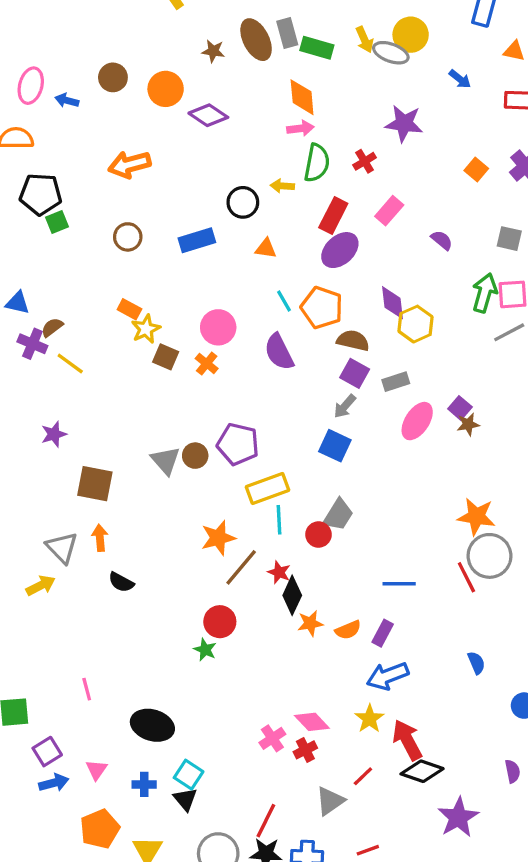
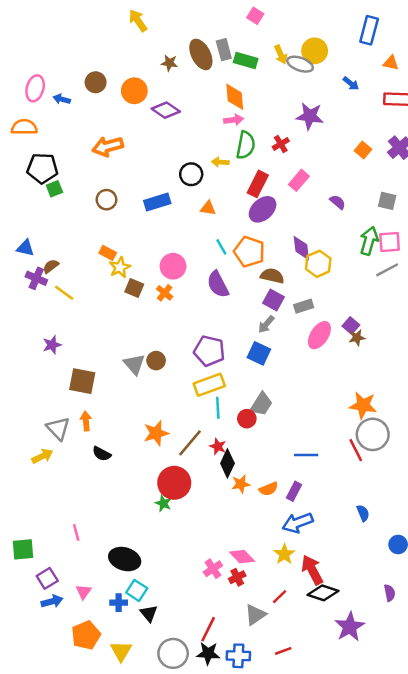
purple pentagon: (238, 444) -> (209, 351), moved
orange star: (218, 538) -> (156, 433), moved
red circle: (220, 622) -> (174, 483), size x1.4
cyan square: (189, 775) -> (137, 590), moved

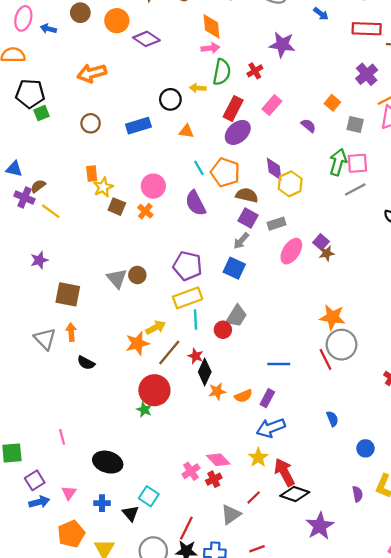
orange square: (363, 150) -> (332, 103), moved
orange rectangle: (108, 253) -> (92, 174), turned 56
yellow arrow: (42, 456) -> (156, 327), moved
cyan square: (137, 590) -> (149, 496), moved

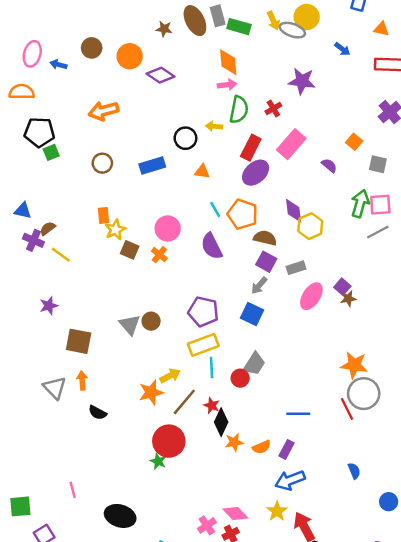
pink rectangle: (272, 105) -> (291, 144), size x1.4

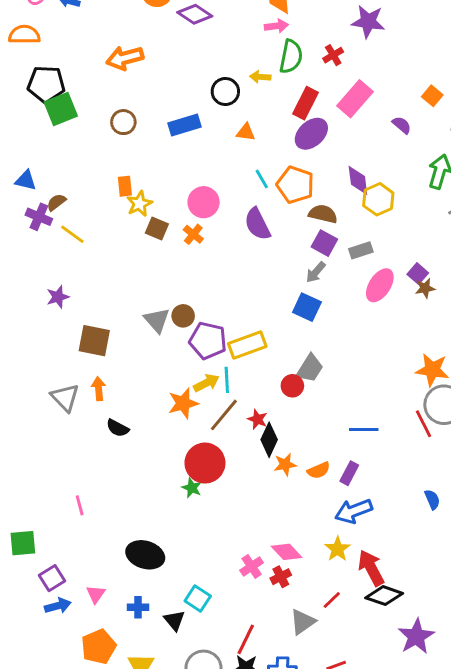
green square: (51, 152) -> (61, 109), size x1.6
purple pentagon: (203, 312) -> (208, 341), moved
cyan line: (212, 367) -> (227, 380), moved
pink line: (73, 490) -> (80, 505), moved

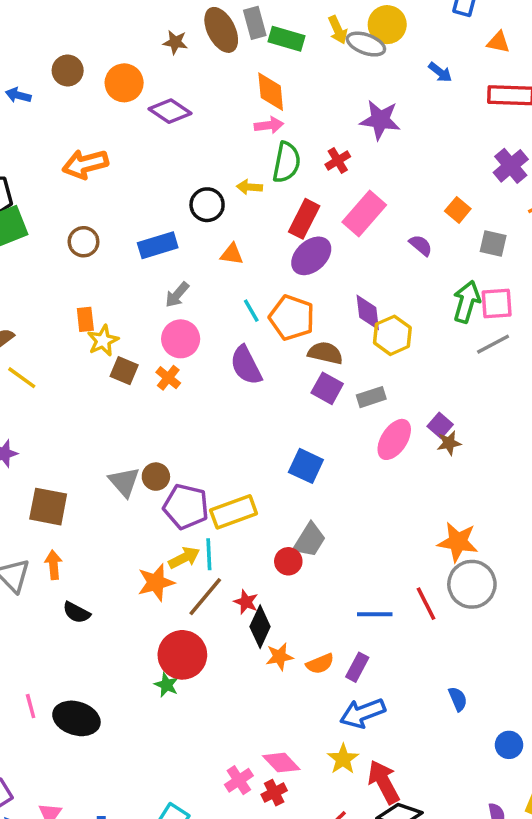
gray arrow: (316, 272) -> (177, 295), moved
red line: (424, 424) -> (426, 604), moved
black ellipse: (145, 555) -> (76, 718), moved

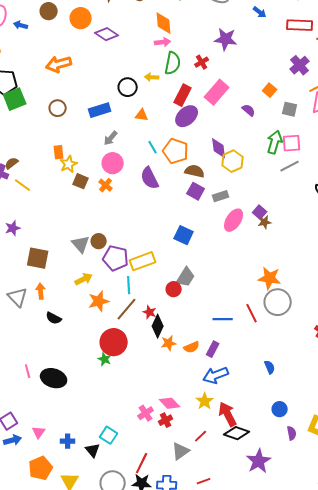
yellow arrow: (184, 558) -> (84, 279), moved
blue circle: (509, 745) -> (280, 409), moved

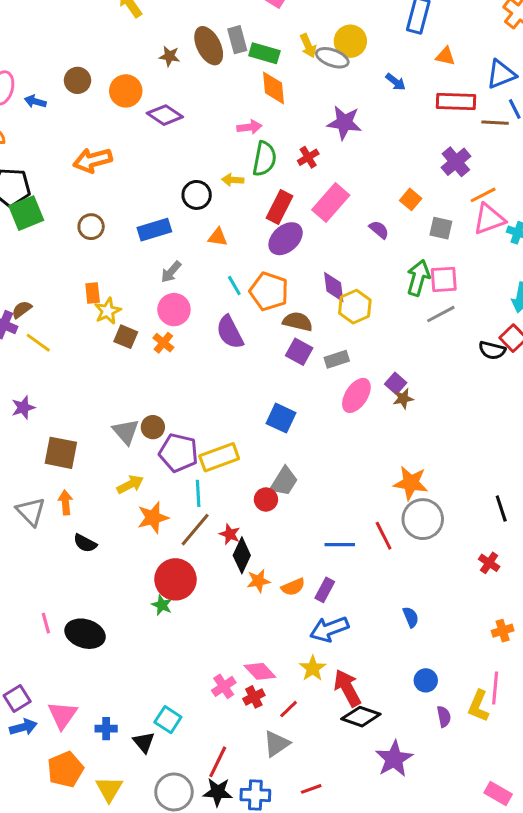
orange diamond: (164, 23) -> (273, 88), moved
pink triangle: (39, 432) -> (62, 715), size x1.5
red line: (201, 436) -> (289, 709), moved

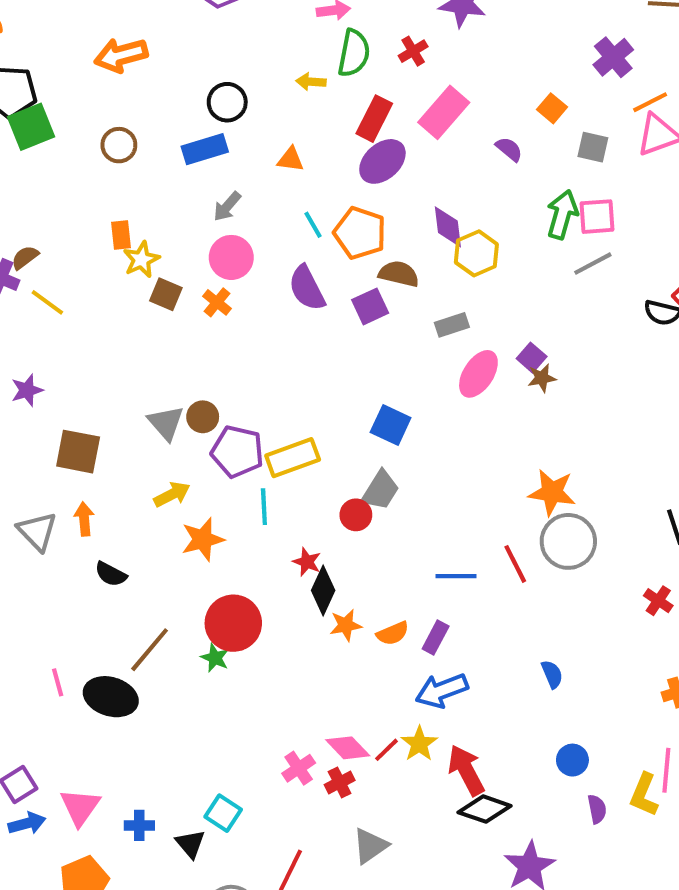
black circle: (197, 195) -> (227, 102), moved
purple square: (299, 352) -> (370, 306), moved, turned 36
blue square: (281, 418) -> (391, 425), moved
brown line: (195, 530) -> (150, 650), moved
red line: (289, 709) -> (387, 750), moved

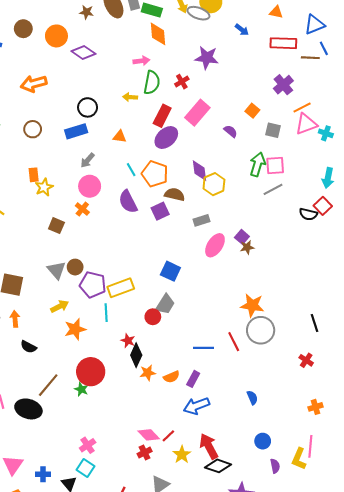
brown square: (166, 294) -> (56, 226), moved
yellow star: (419, 744) -> (182, 455), moved
pink cross: (299, 768) -> (88, 445), moved

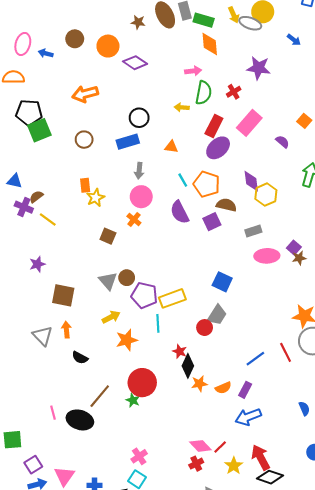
gray arrow: (88, 160) -> (139, 171), turned -35
pink ellipse: (215, 245) -> (267, 256), turned 55
blue line: (204, 348) -> (255, 359), turned -36

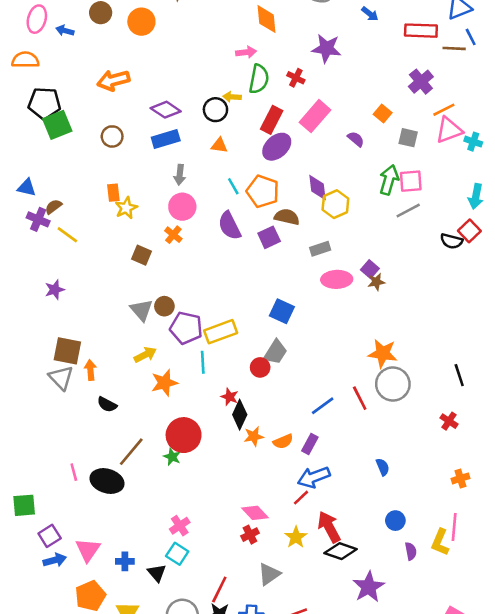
purple diamond: (135, 63) -> (166, 110), moved
red cross: (234, 92) -> (296, 78), turned -32
black circle: (139, 118) -> (215, 110), moved
brown square: (63, 295) -> (67, 351), moved
red line: (220, 447) -> (301, 498), moved

